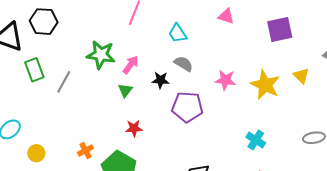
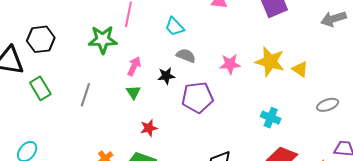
green star: (101, 55) -> (103, 40), moved
yellow triangle: (301, 76) -> (300, 69), moved
gray line: (64, 82) -> (85, 95), moved

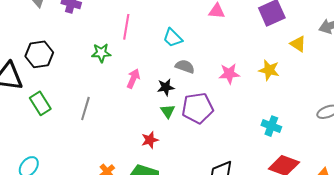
green star: (103, 40) -> (101, 53), size x0.7
yellow star: (270, 62) -> (269, 70), size x0.7
yellow triangle: (300, 69) -> (298, 44), moved
green triangle: (133, 92) -> (168, 111), moved

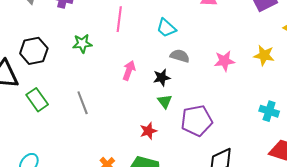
green star: (101, 53) -> (82, 43), moved
gray line: (85, 108) -> (83, 103), turned -35
purple pentagon: (198, 108) -> (197, 121), moved

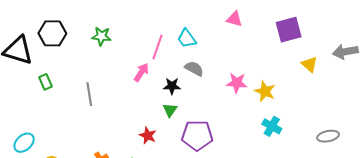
pink line: (119, 19) -> (157, 47), moved
yellow star: (264, 55) -> (265, 91), moved
green rectangle: (37, 100) -> (45, 82), size x0.7
cyan cross: (269, 111) -> (272, 126), moved
red star: (148, 131) -> (148, 135), turned 30

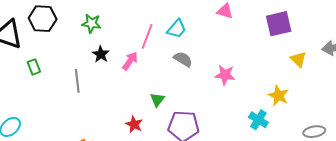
cyan trapezoid: (187, 38) -> (177, 29), turned -105
black star: (172, 86) -> (101, 54), moved, turned 30
yellow star: (265, 91) -> (278, 96), moved

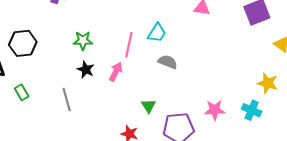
green star: (91, 23) -> (83, 41), moved
pink star: (225, 75) -> (215, 110), moved

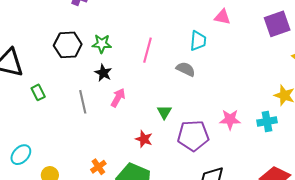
cyan trapezoid: (157, 33) -> (198, 41), moved, turned -30
black hexagon: (23, 43) -> (68, 45), moved
pink arrow: (116, 72) -> (118, 98), moved
cyan cross: (252, 110) -> (267, 121), turned -36

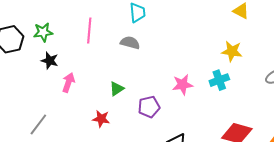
gray line: (83, 102) -> (38, 124), moved, turned 60
green triangle: (164, 112) -> (117, 89), turned 35
purple pentagon: (193, 136) -> (149, 107), size x0.7

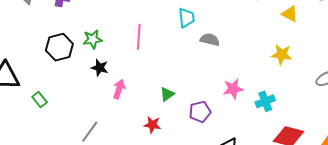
gray semicircle: (130, 43) -> (210, 40), moved
cyan cross: (219, 80) -> (265, 101), moved

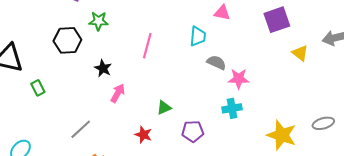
green star: (93, 39) -> (99, 21), moved
yellow star: (282, 55) -> (282, 135), moved, size x1.4
pink star: (233, 89) -> (239, 79), moved
cyan cross: (265, 101) -> (232, 108), moved

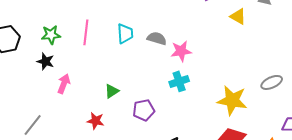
green star: (99, 21) -> (51, 35), moved
cyan trapezoid: (198, 36) -> (125, 34), moved

